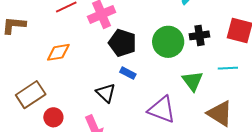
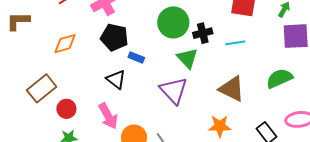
black cross: (199, 35) -> (203, 33), moved
black pentagon: (122, 43) -> (114, 37), moved
green triangle: (193, 81) -> (187, 58), moved
purple triangle: (162, 110) -> (174, 91), turned 32

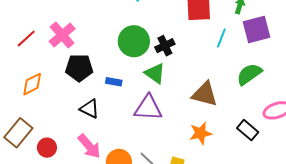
cyan line: (235, 43) -> (221, 38), moved, turned -48
blue rectangle: (136, 58) -> (114, 82), moved
purple triangle: (174, 91) -> (148, 108), turned -32

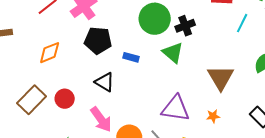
brown triangle: (205, 94) -> (221, 78), turned 40
purple triangle: (148, 108) -> (175, 109), moved
orange star: (201, 133) -> (213, 116), size x0.6
red circle: (47, 148) -> (65, 99), moved

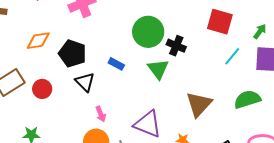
black cross: (185, 26) -> (176, 46), turned 30
black pentagon: (98, 40) -> (72, 53), moved
pink arrow: (101, 119) -> (101, 114), moved, size x0.6

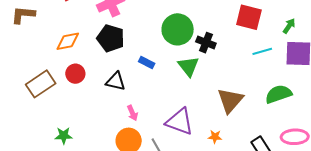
black pentagon: (72, 53) -> (111, 38), moved
cyan line: (232, 56) -> (262, 51), turned 36
black triangle: (85, 82) -> (116, 81), turned -30
red circle: (42, 89) -> (75, 74), moved

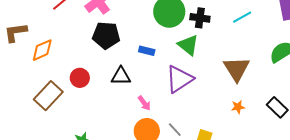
orange diamond: (68, 41) -> (42, 50), moved
cyan line: (262, 51) -> (242, 17), moved
purple triangle: (180, 122) -> (179, 79), moved, turned -40
orange star: (215, 137) -> (238, 107), moved

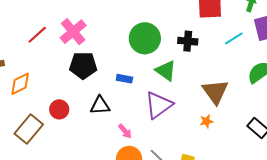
cyan line: (242, 17) -> (234, 38), moved
black cross: (200, 18) -> (188, 41), moved
orange star: (238, 107) -> (206, 121), moved

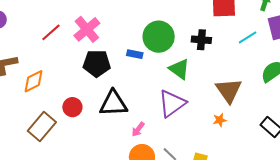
blue rectangle: (124, 79) -> (135, 54), moved
black triangle: (100, 105) -> (113, 103), size x1.4
pink arrow: (125, 131) -> (138, 129), turned 77

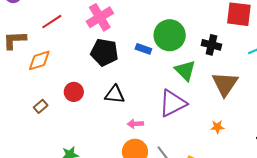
red line: (51, 32) -> (52, 22), moved
brown triangle: (229, 91) -> (225, 84), moved
black triangle: (113, 103) -> (115, 94), size x0.7
brown rectangle: (42, 127) -> (41, 106), size x0.5
pink arrow: (138, 129) -> (135, 124), turned 42

